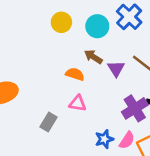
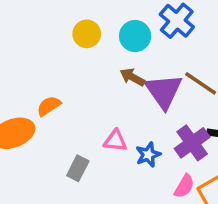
purple triangle: (116, 69) -> (164, 91), size x1.6
orange semicircle: (75, 74) -> (49, 106), moved, turned -48
blue star: (104, 139) -> (148, 155), moved

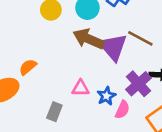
brown arrow: (132, 77) -> (89, 39), size x1.6
pink semicircle: (184, 186) -> (122, 110), moved

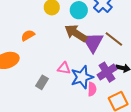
orange semicircle: (28, 67) -> (28, 35), moved
blue star: (106, 96) -> (82, 77), size x1.6
pink semicircle: (122, 110) -> (92, 89), turned -32

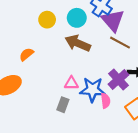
purple triangle: (93, 42) -> (113, 21), moved
blue star: (82, 77) -> (92, 90), turned 30
gray rectangle: (42, 82) -> (63, 105), moved

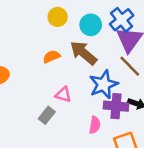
orange semicircle: (26, 54) -> (51, 57), moved
purple cross: (119, 80) -> (116, 106), turned 30
blue star: (92, 90) -> (104, 84), moved, turned 30

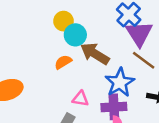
cyan circle: (91, 25) -> (75, 35), moved
purple cross: (116, 106) -> (114, 107), moved

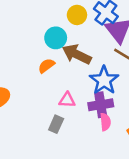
yellow circle: (64, 21) -> (77, 15), moved

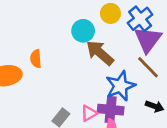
orange semicircle: (46, 66) -> (36, 59), moved, turned -72
pink triangle: (67, 100) -> (89, 113), moved, turned -48

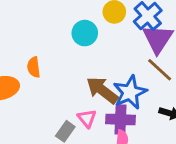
brown arrow: (100, 53) -> (102, 90), moved
pink triangle: (89, 113) -> (87, 118), moved, turned -36

